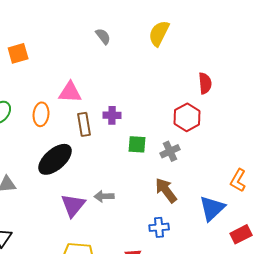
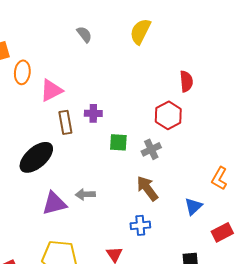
pink triangle: (70, 92) -> (51, 90), turned -30
orange ellipse: (41, 114) -> (22, 72), moved
purple triangle: (73, 205) -> (54, 203), turned 36
blue triangle: (212, 208) -> (193, 206), size x0.7

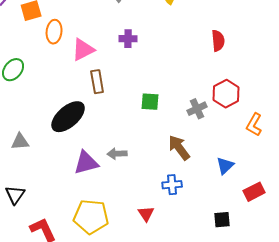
purple cross: (93, 113) -> (128, 39), moved
red hexagon: (168, 115) -> (226, 94), moved
gray cross: (151, 149) -> (197, 109), moved
orange L-shape: (219, 178) -> (254, 125), moved

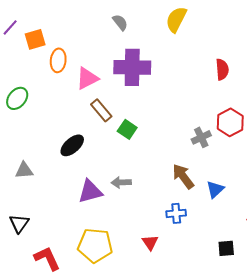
purple cross: (128, 39) -> (132, 67), size x2.0
brown rectangle: (97, 82) -> (101, 110), turned -30
green square: (150, 102) -> (127, 129), moved, turned 30
black ellipse: (68, 117) -> (72, 145), size x0.7
blue triangle: (225, 166) -> (215, 189), moved

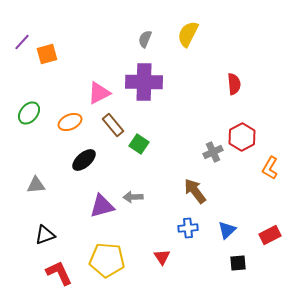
gray semicircle: (120, 22) -> (145, 39), moved, turned -120
orange ellipse: (58, 60) -> (70, 122), moved, turned 60
blue triangle: (215, 189) -> (227, 230), moved
black triangle: (19, 223) -> (45, 235), moved, turned 35

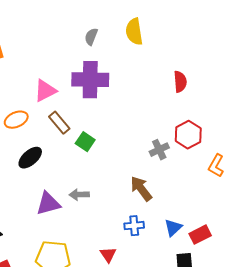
yellow semicircle: (188, 34) -> (134, 32), turned -36
red rectangle: (270, 235) -> (200, 235), moved

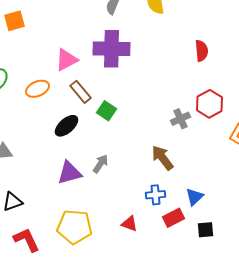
black ellipse: (30, 158) -> (66, 126), moved
gray arrow: (79, 195) -> (100, 164), turned 126
red rectangle: (200, 235) -> (174, 218), moved
red triangle: (108, 255) -> (130, 224), turned -36

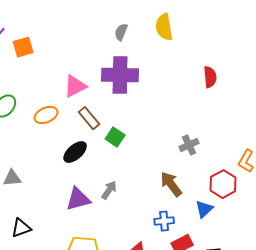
red hexagon: (210, 104) -> (223, 184), moved
blue triangle: (194, 197) -> (204, 209), moved

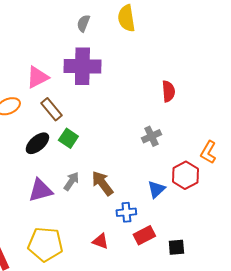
red semicircle: (210, 77) -> (168, 91), moved
green square: (115, 137) -> (68, 138), moved
brown arrow: (171, 184) -> (102, 183), moved
blue triangle: (204, 209) -> (156, 189), moved

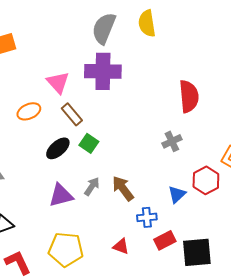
gray semicircle: (83, 23) -> (104, 28), size x1.8
pink triangle: (37, 77) -> (58, 82), turned -45
red semicircle: (168, 91) -> (189, 96), size x1.5
black square: (176, 247) -> (197, 252), size x1.8

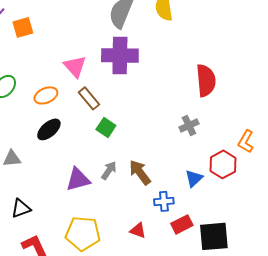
black ellipse: (58, 148) -> (49, 129), moved

